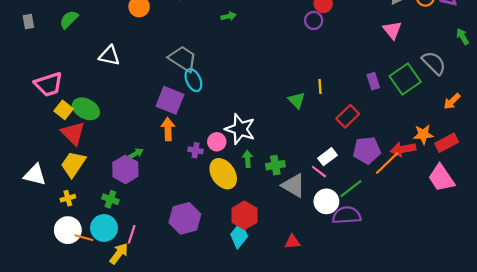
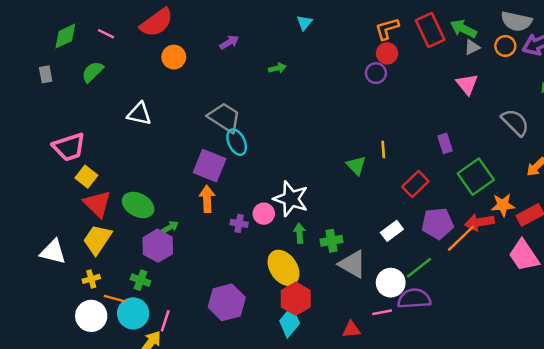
green square: (405, 79) -> (476, 177), moved
green ellipse: (86, 109) -> (138, 205), moved
pink line: (319, 172) -> (382, 312), moved, turned -49
yellow ellipse: (223, 174) -> (283, 268), moved
orange line: (84, 238) -> (115, 299), moved

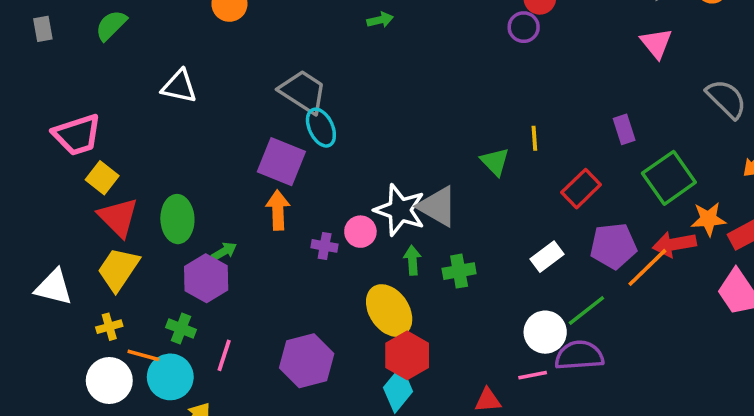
green ellipse: (138, 205) -> (177, 219), turned 60
gray triangle: (352, 264) -> (438, 206), moved
pink line: (165, 321) -> (224, 355), moved

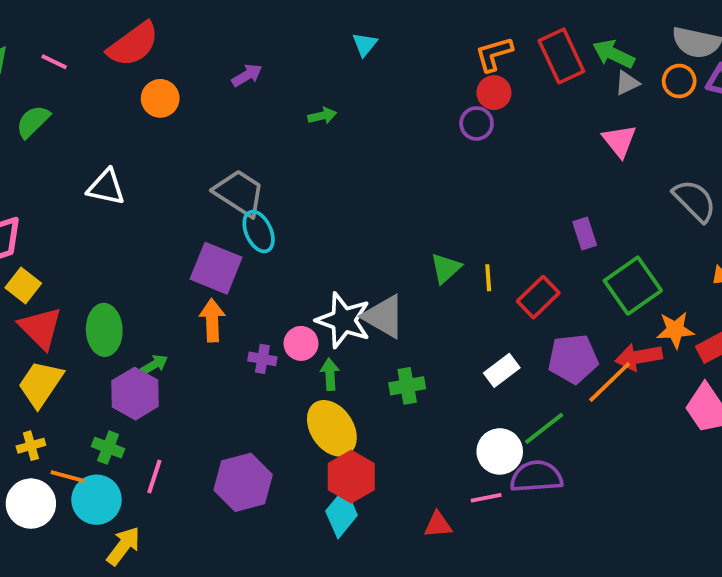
yellow line: (534, 138) -> (488, 278), moved
green triangle: (495, 162) -> (446, 268), turned 32
green arrow: (412, 260) -> (330, 374), moved

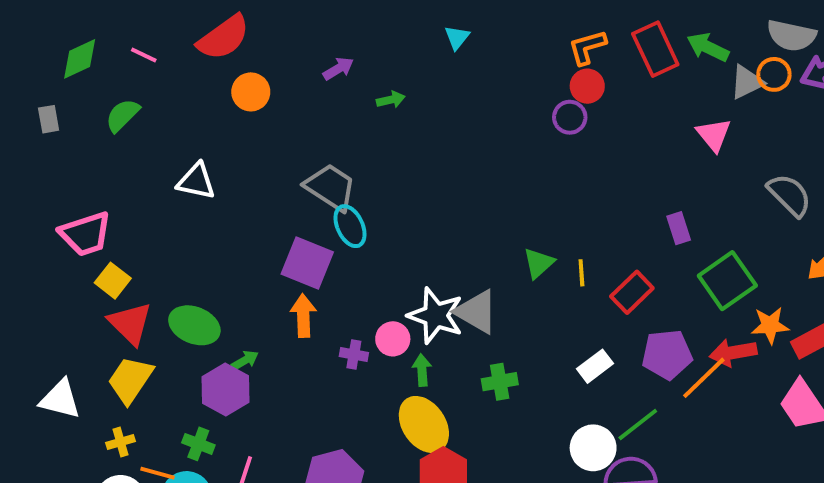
gray triangle: (627, 83) -> (747, 82), moved, size x1.4
green arrow: (322, 116) -> (391, 100), moved
green ellipse: (104, 330) -> (194, 325), turned -66

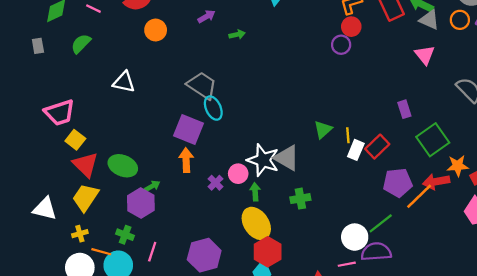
gray triangle: (747, 82) -> (429, 20), moved, turned 50
purple cross: (354, 354) -> (216, 183), turned 35
white rectangle: (595, 366) -> (356, 150), moved, turned -30

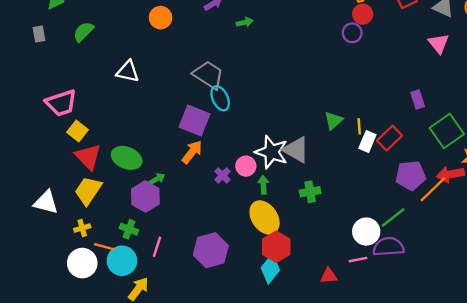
orange arrow: (186, 160) -> (192, 152), turned 40

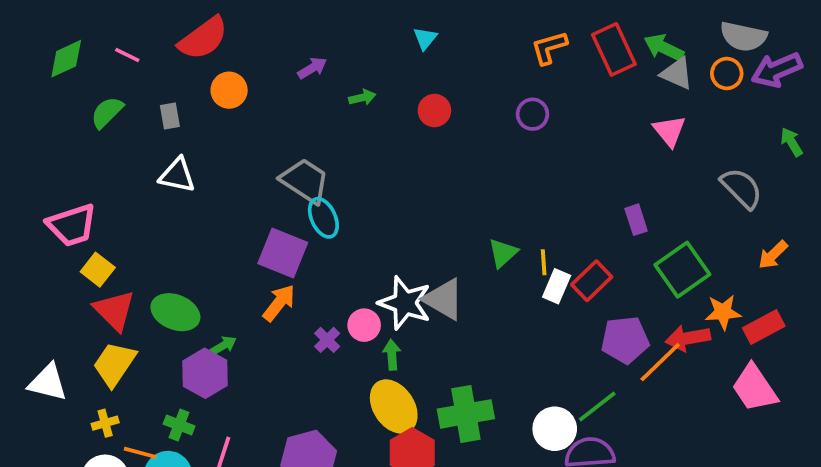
red circle: (363, 14) -> (434, 110), moved
gray rectangle: (39, 34) -> (170, 116), moved
green cross: (310, 192) -> (466, 414), moved, size x1.6

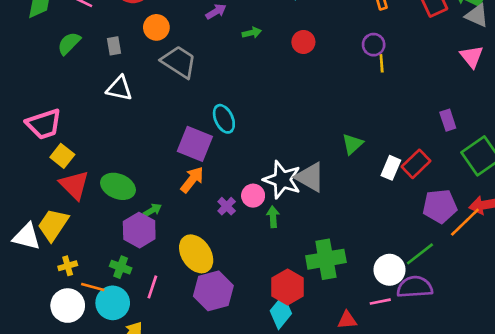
gray trapezoid: (305, 181) -> (179, 62), moved
yellow line: (544, 262) -> (382, 63), moved
yellow trapezoid: (114, 364) -> (53, 225), moved
yellow ellipse: (394, 407) -> (196, 254), moved

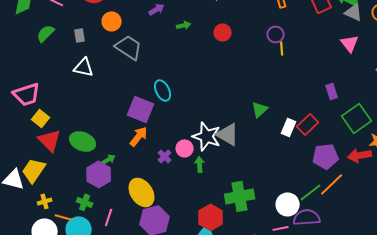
orange line: (465, 222) -> (332, 184), moved

